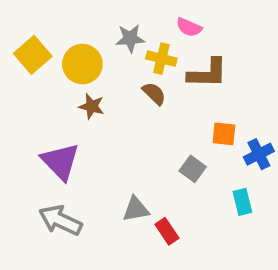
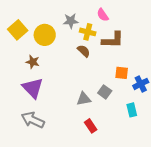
pink semicircle: (189, 27) -> (103, 15), turned 32
brown star: (92, 106) -> (33, 62), moved
gray triangle: (136, 209) -> (84, 99), moved

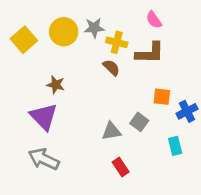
pink semicircle: (103, 15) -> (154, 20), moved
yellow circle: (45, 35) -> (64, 32), moved
brown star: (33, 62) -> (56, 85), moved

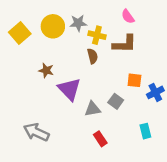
brown semicircle: (111, 68) -> (93, 56), turned 32
purple triangle: (44, 117) -> (69, 89), moved
cyan rectangle: (175, 146) -> (145, 131), moved

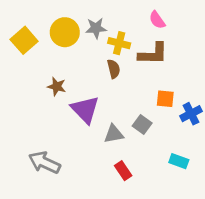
cyan rectangle: (145, 131) -> (179, 161), turned -56

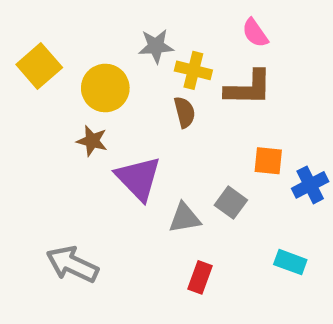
yellow circle: (65, 32) -> (105, 88), moved
red rectangle: (123, 171) -> (200, 277), turned 54

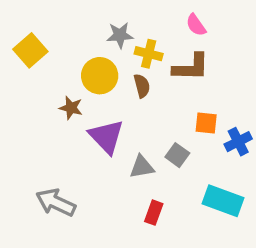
yellow circle: (105, 88) -> (100, 76), moved
cyan rectangle: (290, 262) -> (223, 201), size x1.6

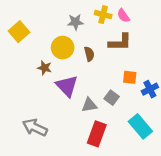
yellow cross: (149, 54) -> (103, 15), moved
cyan rectangle: (223, 201) -> (140, 126), turned 30
red rectangle: (154, 213) -> (97, 134), size x1.6

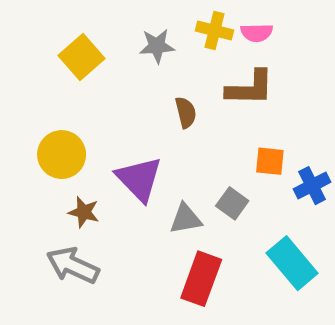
pink semicircle: (123, 16) -> (257, 33), turned -56
yellow square: (19, 32) -> (82, 57), moved
yellow circle: (63, 48) -> (62, 155), moved
brown star: (45, 68) -> (84, 212), moved

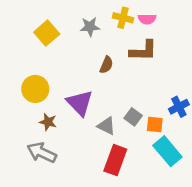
brown semicircle: (186, 112) -> (106, 65), turned 36
orange square: (270, 161) -> (155, 125), moved
gray triangle: (186, 219) -> (106, 126), turned 36

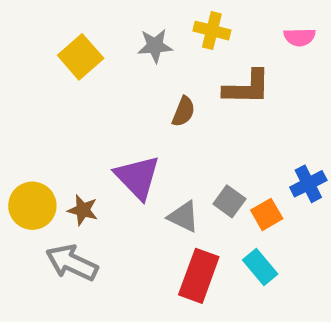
pink semicircle: (147, 19) -> (300, 37), moved
yellow circle: (35, 89) -> (32, 206), moved
orange square: (155, 125) -> (267, 214), turned -36
cyan rectangle: (167, 151) -> (260, 267), moved, size x0.7

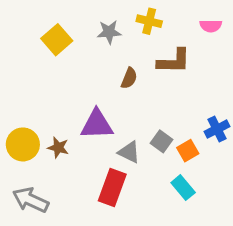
purple triangle: (137, 177) -> (97, 124), turned -48
gray arrow: (72, 263) -> (31, 200), moved
red rectangle: (199, 276) -> (112, 188), moved

